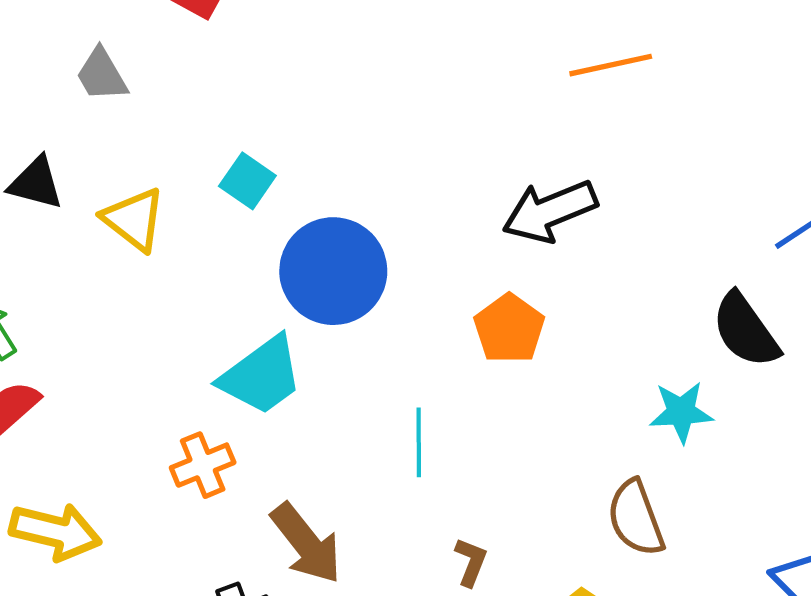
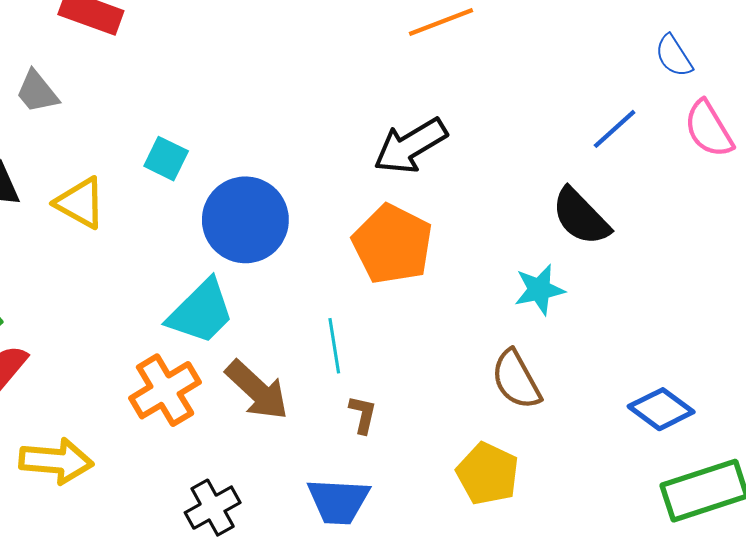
orange pentagon: (509, 329) -> (392, 244), size x1.4
orange cross: (203, 465) -> (165, 390), size x1.4
brown arrow: (306, 543) -> (257, 390), moved
brown L-shape: (471, 562) -> (363, 414), moved

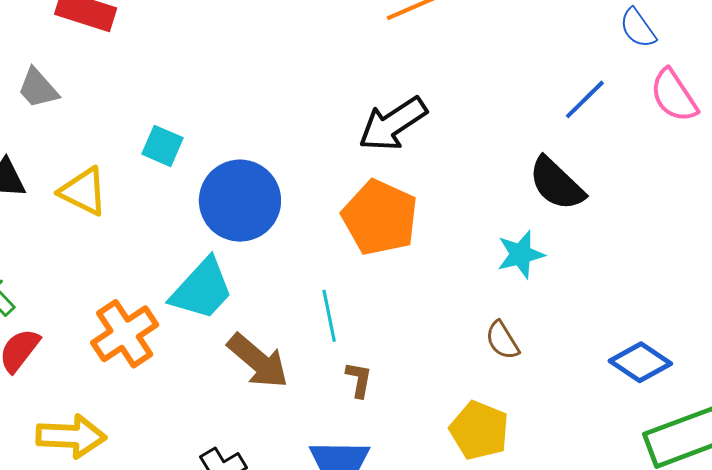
brown semicircle: (516, 380) -> (502, 340), size x0.7
orange cross: (165, 390) -> (125, 334), moved

